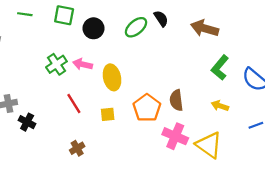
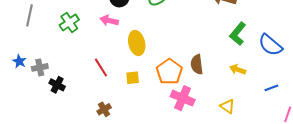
green cross: (56, 64) -> (69, 23), moved
pink arrow: (83, 64) -> (109, 21), moved
pink cross: (175, 136) -> (183, 98), moved
yellow triangle: (209, 145) -> (227, 106), size x0.6

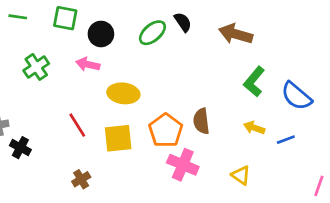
yellow ellipse: (137, 43) -> (123, 93), turned -70
yellow square: (133, 78) -> (118, 138), size x1.6
blue line: (271, 88) -> (286, 140), moved

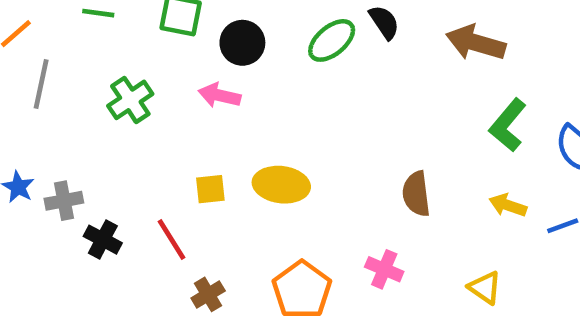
yellow ellipse: (123, 93) -> (281, 185), moved
red line: (77, 125) -> (171, 240), moved
orange pentagon: (166, 130) -> (302, 290), moved
yellow square: (118, 138) -> (210, 189), moved, size x0.6
pink cross: (183, 165) -> (384, 269), size x0.7

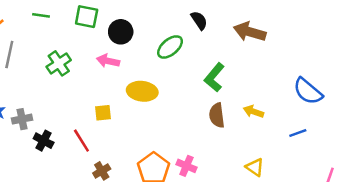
green ellipse: (332, 40) -> (170, 47), moved
green L-shape: (508, 125) -> (214, 77), moved
yellow ellipse: (281, 185) -> (142, 91), moved
yellow arrow: (508, 205) -> (254, 111), moved
pink cross: (384, 269) -> (186, 166), moved

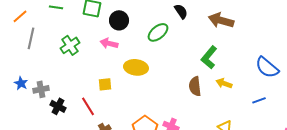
green L-shape: (214, 77) -> (209, 57), moved

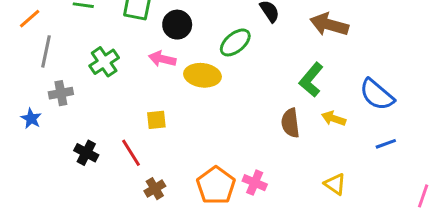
yellow ellipse: (136, 67) -> (202, 75), moved
blue semicircle: (267, 67) -> (377, 95), moved
gray cross: (41, 89) -> (61, 93), moved

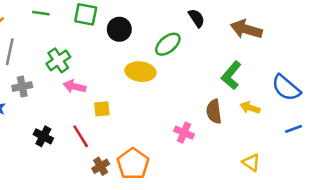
pink arrow: (162, 59) -> (74, 87), moved
pink cross: (255, 183) -> (184, 133), moved
orange pentagon: (216, 186) -> (133, 164), moved

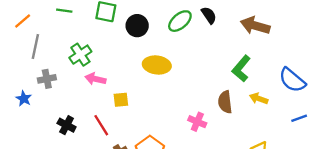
green ellipse: (168, 44) -> (180, 21), moved

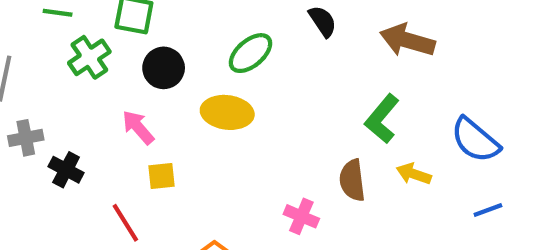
green ellipse: (180, 21) -> (251, 53), moved
black circle: (137, 26) -> (164, 68), moved
green cross: (80, 55) -> (89, 57), moved
pink arrow: (95, 79) -> (138, 127), moved, turned 36
black cross: (67, 125) -> (66, 170), moved

